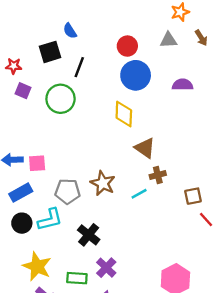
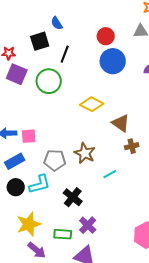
purple square: (23, 91) -> (17, 74), size x1.5
yellow diamond: (124, 114) -> (92, 104), moved, turned -65
cyan line: (139, 194) -> (110, 174), moved
yellow star: (37, 266) -> (29, 224), turned 30

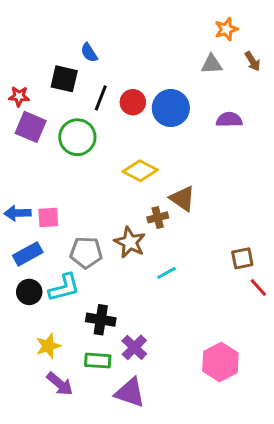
red circle: (106, 36) -> (133, 102), moved
black square: (40, 41) -> (64, 79), turned 30
brown cross: (132, 146) -> (158, 217), moved
black cross: (73, 197) -> (101, 320), moved, turned -30
yellow star: (29, 224) -> (48, 346), size x0.7

